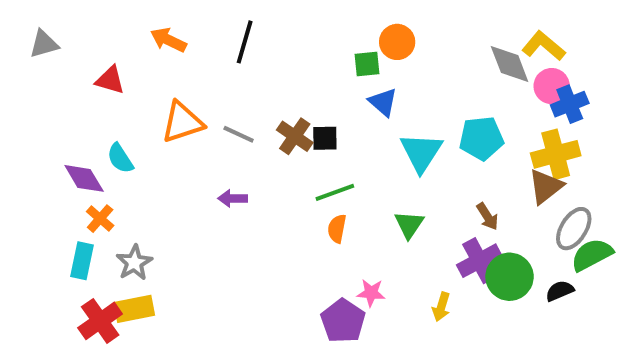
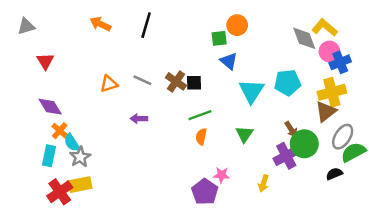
red triangle: (110, 80) -> (45, 61), moved, turned 42
orange triangle: (182, 122) -> (109, 84), moved, size x0.7
cyan semicircle: (120, 158) -> (72, 143), moved
green circle: (510, 277) -> (304, 144), moved

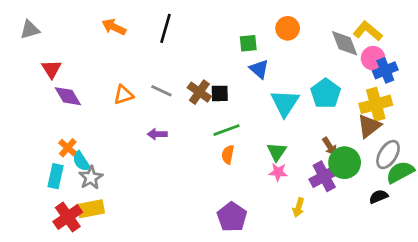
orange circle: (237, 25) -> (288, 28), moved
cyan pentagon: (287, 83) -> (326, 93), turned -30
purple diamond: (50, 107) -> (68, 96), moved
pink star: (222, 175) -> (278, 172), moved

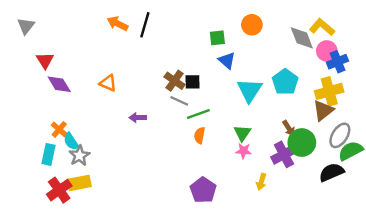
orange arrow: (114, 27) -> (117, 24), moved
gray triangle: (30, 30) -> (26, 26), turned -36
gray line: (161, 91) -> (179, 101), moved
orange triangle: (123, 95) -> (108, 83), turned 42
black semicircle: (378, 197) -> (332, 172), size x1.5

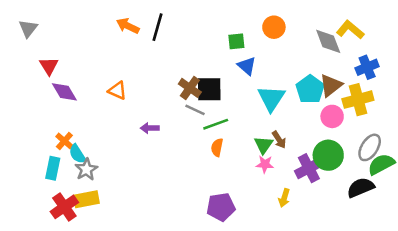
pink circle: (327, 51) -> (332, 116), moved
black square: (192, 82) -> (209, 89), size x1.5
brown triangle: (323, 110) -> (331, 85), moved
brown arrow: (289, 128) -> (279, 140), moved
purple pentagon: (203, 190) -> (221, 207), turned 30

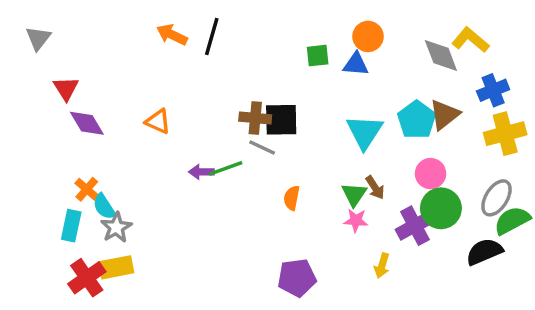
blue triangle: (247, 66) -> (356, 64), moved, turned -36
brown cross: (190, 88) -> (255, 118), turned -30
yellow cross: (358, 100) -> (505, 134), moved
pink circle: (332, 116) -> (431, 174), moved
green line: (216, 124) -> (226, 168), moved

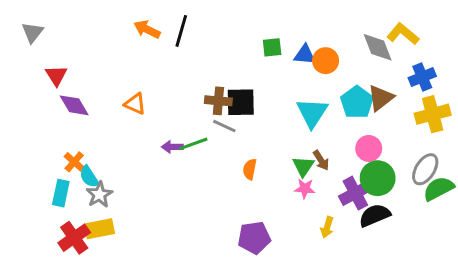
orange circle: (368, 36) -> (326, 61), moved
black semicircle: (484, 252) -> (375, 215), moved

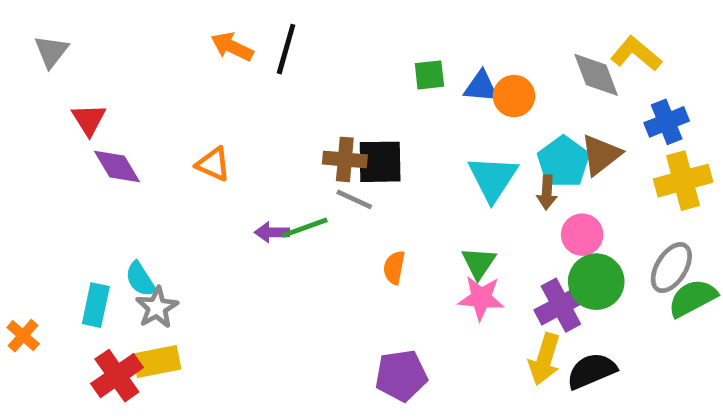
brown arrow: (321, 160) -> (547, 192), moved, turned 36
orange cross: (74, 162) -> (23, 336), moved
pink star: (305, 189) -> (481, 298), size x1.4
black semicircle: (375, 215) -> (592, 371), moved
yellow arrow: (327, 227) -> (545, 359), moved, size x1.5

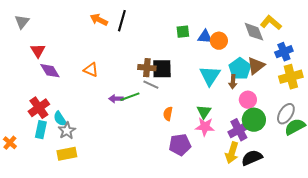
red cross: (117, 376) -> (39, 108), moved
purple pentagon: (401, 376) -> (180, 145), moved

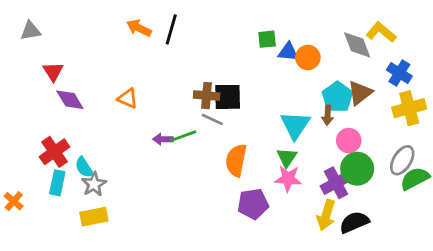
gray triangle: (22, 22) -> (31, 31), turned 42
green square: (183, 32) -> (267, 39), moved
blue cross: (284, 52) -> (399, 73), turned -36
cyan triangle: (210, 76) -> (295, 125), moved
orange semicircle: (168, 114) -> (236, 160), size x1.6

